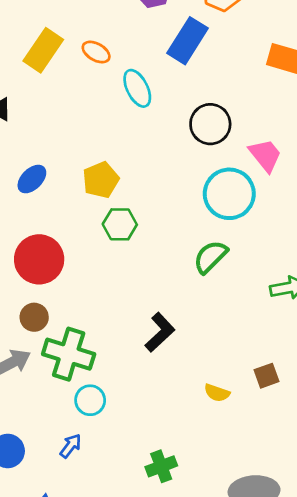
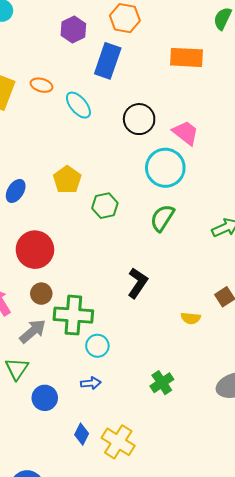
green hexagon: (120, 224) -> (105, 206), moved
blue arrow: (71, 446) -> (91, 383), turned 60

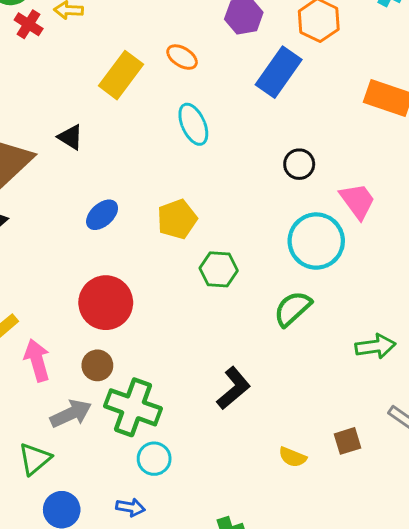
orange ellipse: (41, 85) -> (182, 57), moved
cyan ellipse: (78, 105) -> (193, 124), moved
black circle: (139, 119) -> (299, 164), size x0.7

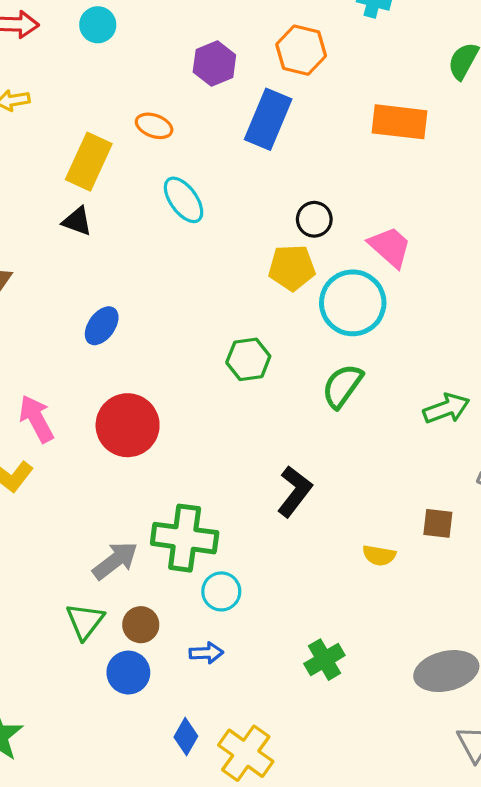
black triangle: (71, 137) -> (77, 221), moved
yellow pentagon: (177, 219) -> (292, 268), moved, turned 30
pink arrow: (37, 360) -> (36, 419), moved
brown circle: (97, 365) -> (141, 625), moved
brown square: (347, 441) -> (438, 523), turned 36

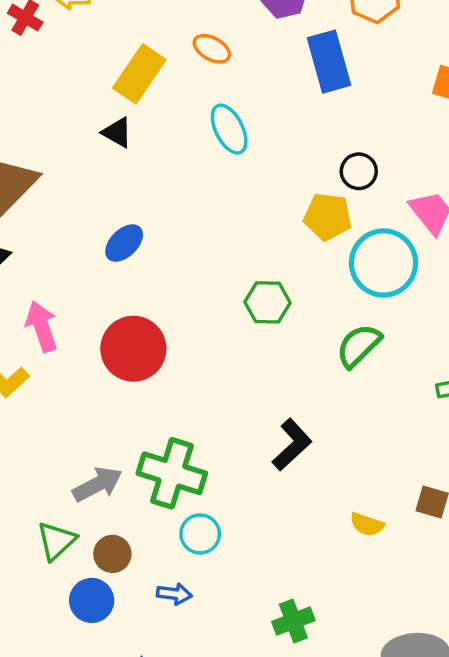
blue rectangle: (268, 119) -> (329, 62), turned -48

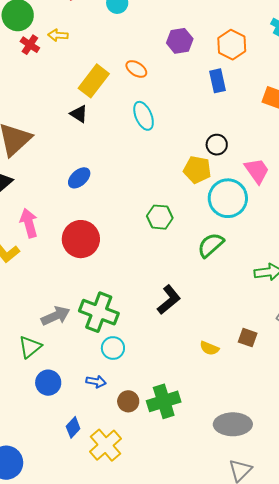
blue rectangle: (329, 62) -> (217, 81), moved, size x0.7
brown circle: (112, 554) -> (128, 401), moved
green cross: (293, 621) -> (164, 401), size x1.4

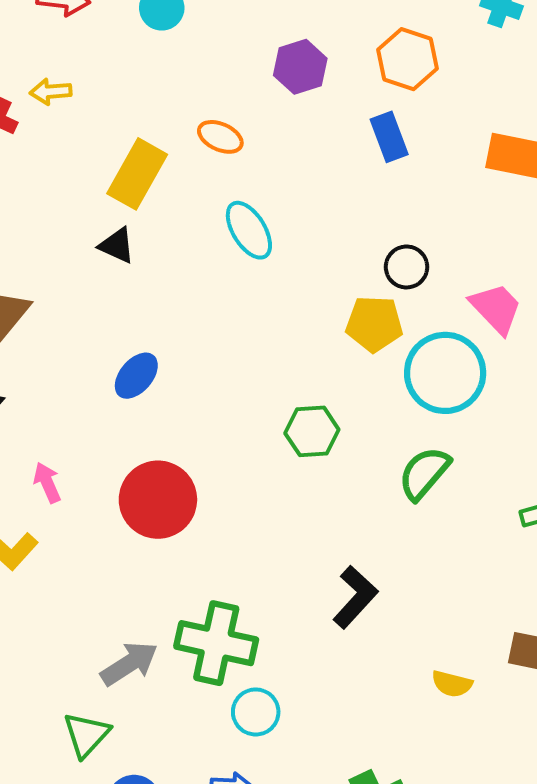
pink arrow: (29, 223) -> (47, 483), size x0.7

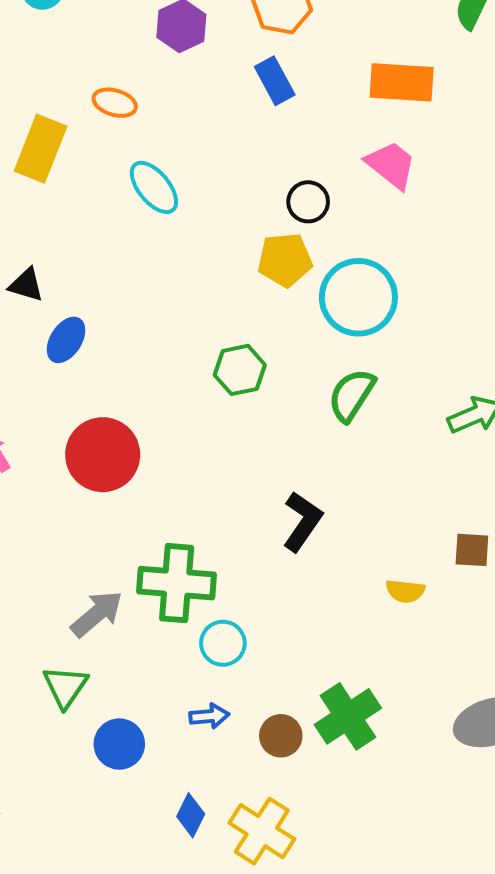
black triangle: (117, 246) -> (26, 285), moved
pink trapezoid: (496, 308) -> (391, 165), moved

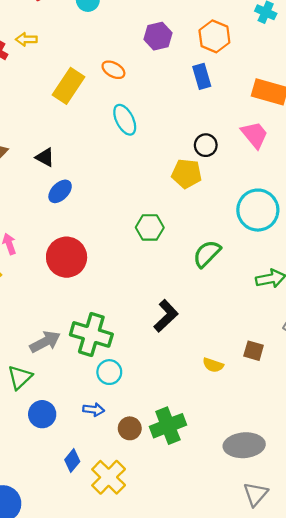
cyan circle: (358, 297) -> (258, 210), moved

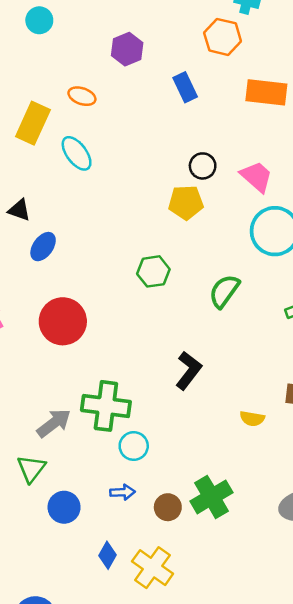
orange hexagon: (214, 36) -> (223, 37), moved
cyan ellipse: (125, 120) -> (77, 153), moved
pink trapezoid: (255, 135) -> (256, 177), moved

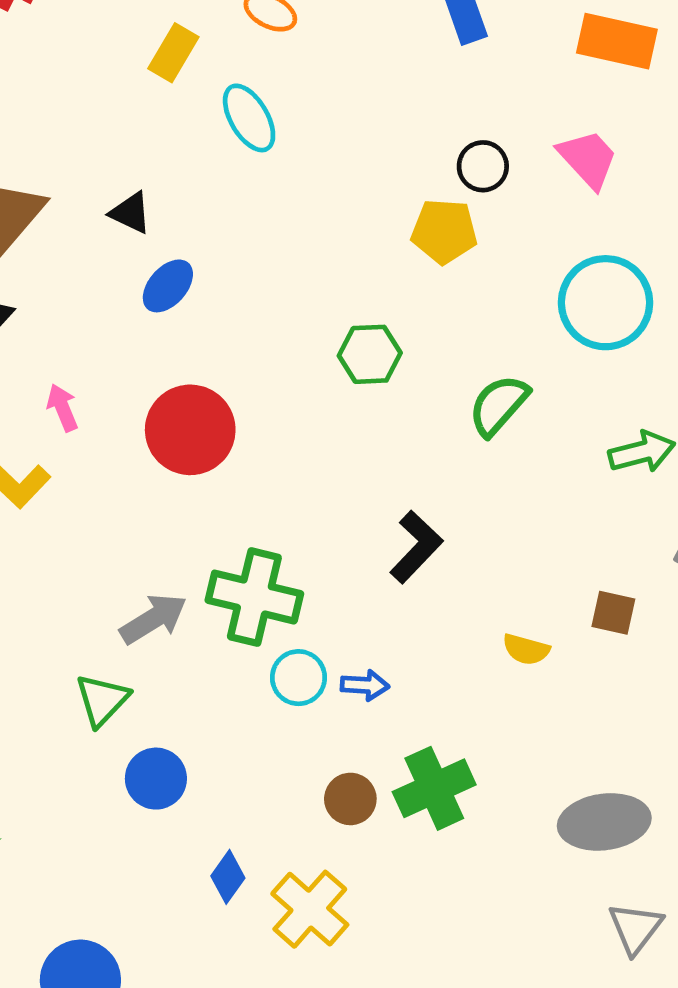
yellow rectangle: (33, 123) -> (173, 53), size x0.7
pink trapezoid: (256, 177) -> (588, 159), moved
blue arrow: (123, 492) -> (365, 685), moved

